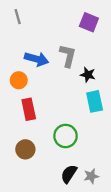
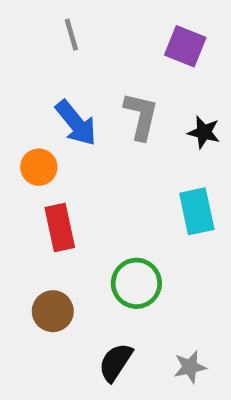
gray line: (18, 17) -> (71, 35), moved
blue arrow: (37, 59) -> (76, 123), turned 35
black star: (88, 75) -> (204, 132), moved
black semicircle: (69, 174) -> (116, 362), moved

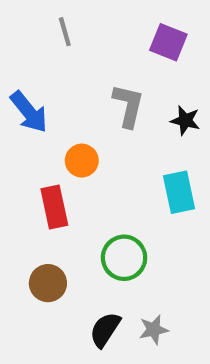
blue arrow: (76, 123) -> (29, 112), moved
orange circle: (39, 167) -> (82, 161), moved
gray star: (190, 367) -> (154, 330), moved

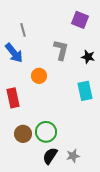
gray line: (65, 32) -> (23, 30), moved
red rectangle: (54, 207) -> (13, 98), moved
green circle: (124, 258) -> (46, 132), moved

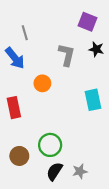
black star: (88, 57) -> (96, 49), moved
brown circle: (23, 134) -> (19, 156), moved

